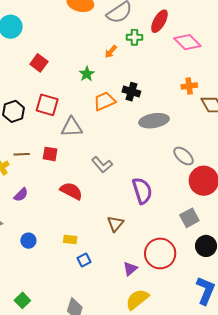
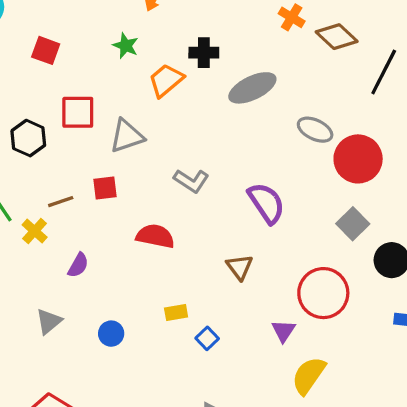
orange cross: (189, 86) -> (292, 17), turned -35

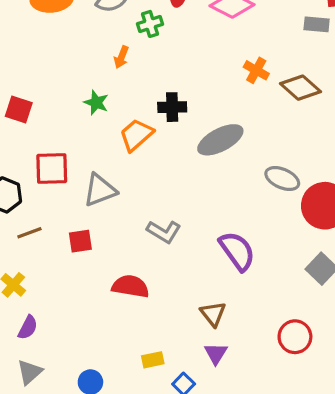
brown line: (61, 202) -> (29, 233), moved
purple semicircle: (78, 265) -> (28, 327), moved
red circle: (323, 293) -> (295, 337), size x0.7
purple triangle: (283, 331) -> (216, 353), moved

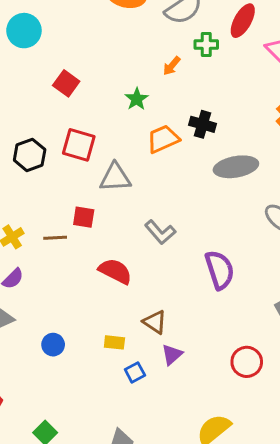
brown line: (29, 233) -> (55, 238), moved
brown triangle: (213, 314) -> (155, 322), moved, turned -35

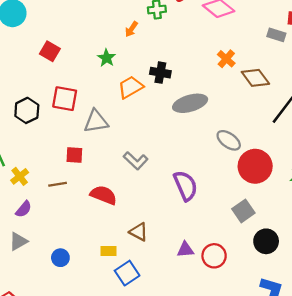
brown line: (55, 238) -> (58, 184), moved
purple triangle: (172, 355) -> (185, 250), moved, turned 42
blue square: (135, 372) -> (127, 273), size x1.5

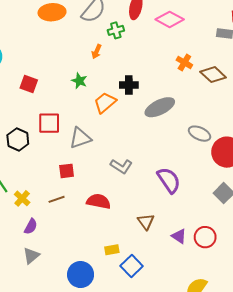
brown triangle: (139, 232) -> (146, 222), moved, turned 36
purple triangle: (185, 250) -> (179, 236), turned 49
blue circle: (60, 258) -> (81, 275), moved, size x1.6

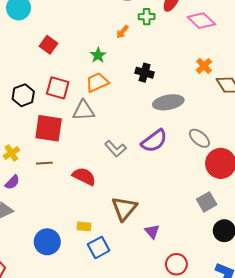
orange trapezoid: (105, 103) -> (97, 82), moved
red square: (67, 171) -> (49, 128), moved, size x1.8
purple semicircle: (169, 180) -> (154, 141), moved, turned 72
brown triangle: (146, 222) -> (124, 208), size x1.5
red circle: (205, 237) -> (176, 264), moved

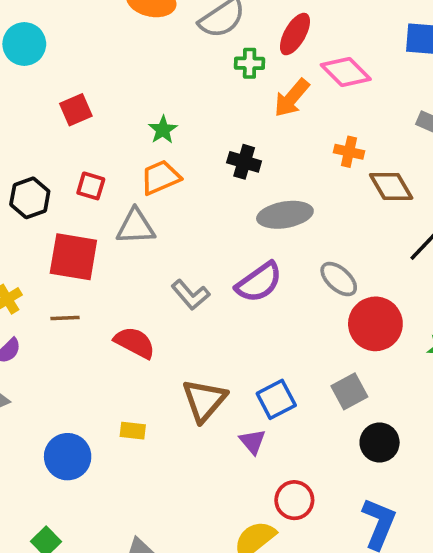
orange arrow: (122, 32) -> (292, 98), moved, size x1.6
red square: (48, 45) -> (76, 110), turned 30
orange cross: (204, 66) -> (349, 152), turned -35
red square: (58, 88) -> (91, 186), size x0.7
blue square: (99, 247) -> (276, 399), moved

